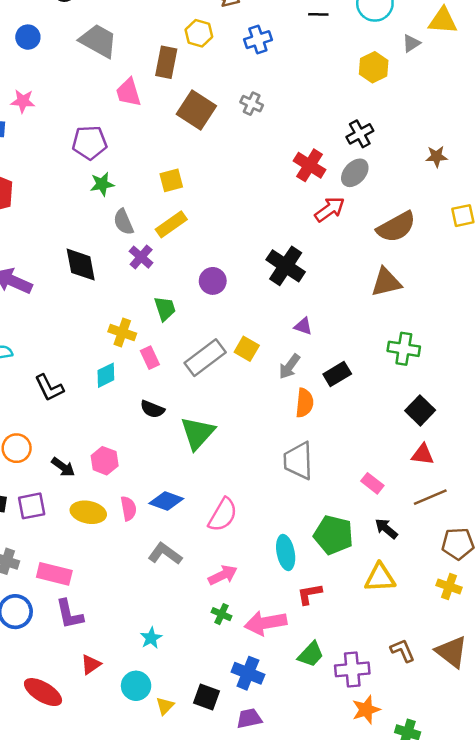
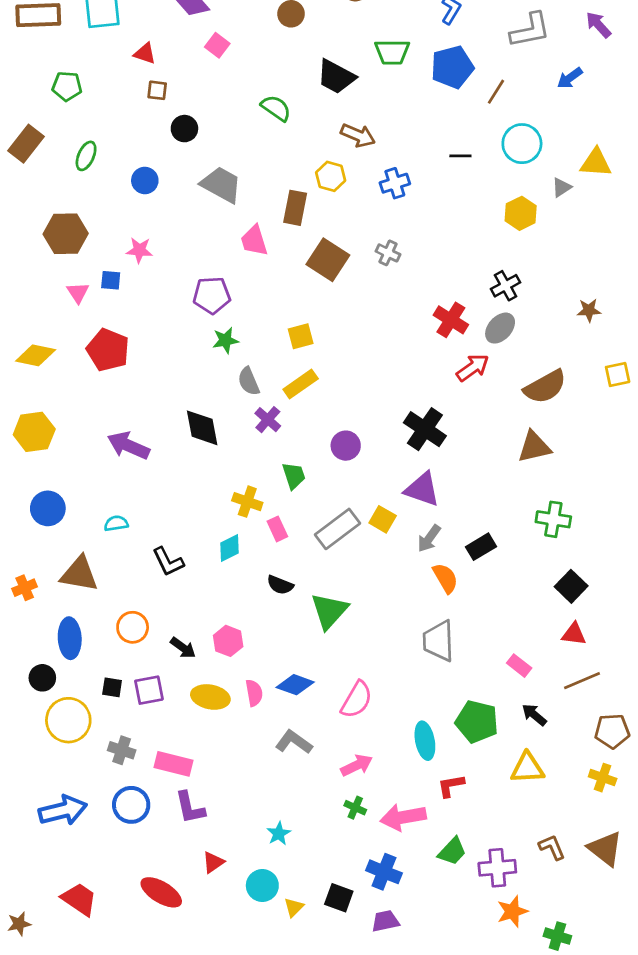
purple triangle: (303, 326) -> (422, 489), moved, size x1.8
orange semicircle: (304, 403) -> (445, 578), turned -36

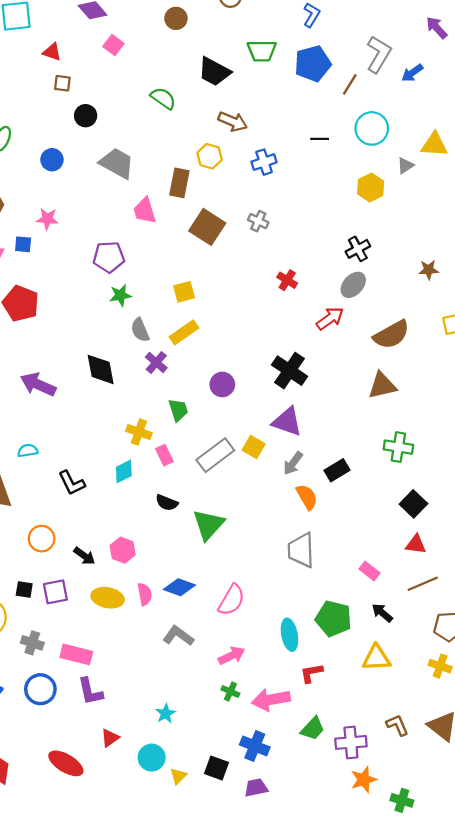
gray L-shape: (530, 30) -> (379, 54), moved, turned -48
red cross: (451, 320) -> (287, 280), moved, size x0.7

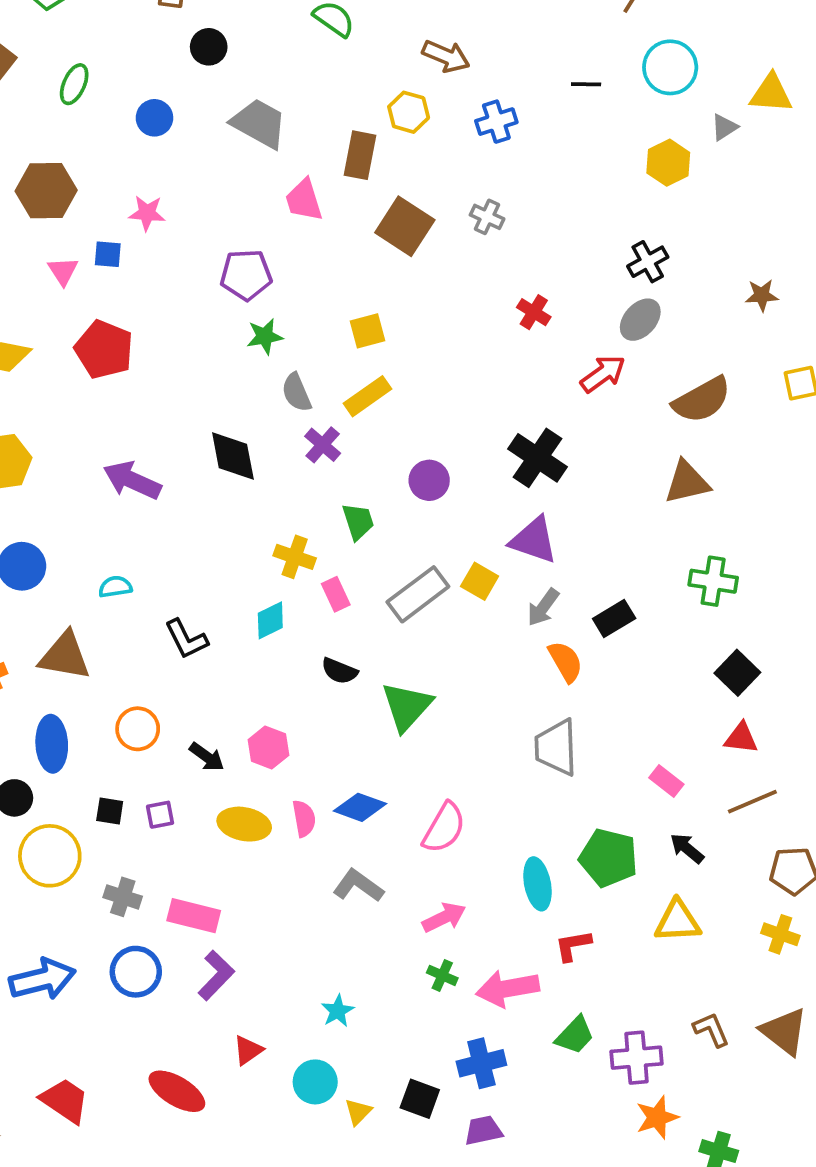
purple square: (55, 592) -> (160, 815), size x0.7
purple L-shape: (90, 692) -> (216, 975), turned -124
blue cross: (255, 746) -> (481, 1063), turned -36

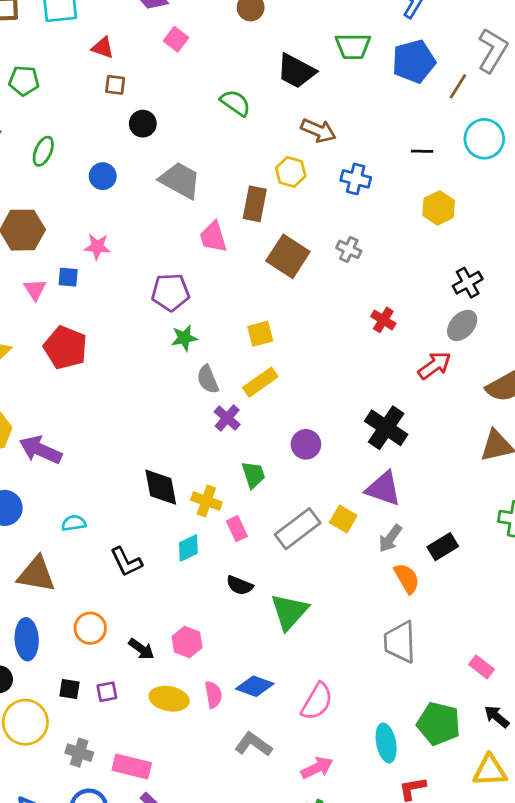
blue cross: (496, 122) -> (356, 179), turned 32
yellow hexagon: (668, 163) -> (439, 208), moved
black diamond: (233, 456) -> (161, 487), moved
purple arrow: (132, 480) -> (41, 450), moved

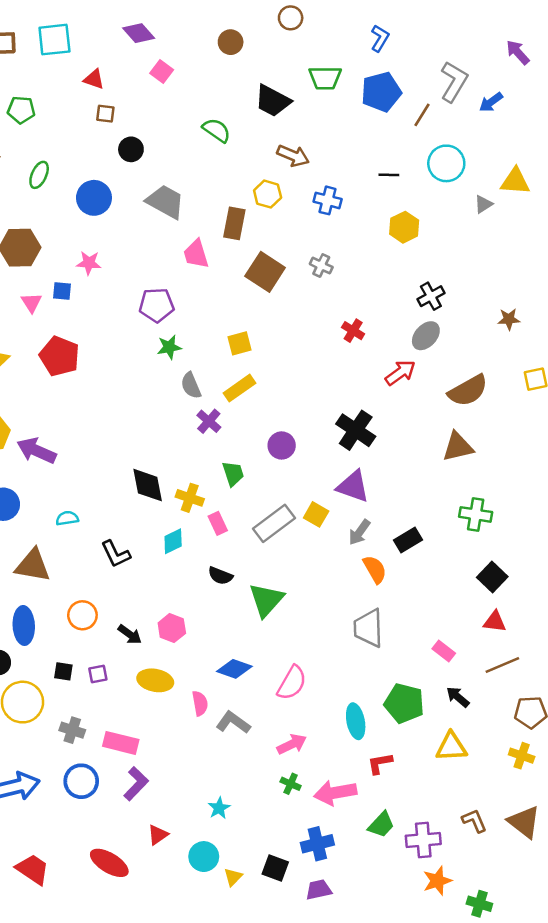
blue circle: (103, 176) -> (94, 198), size x1.4
pink semicircle: (213, 695) -> (200, 703), moved

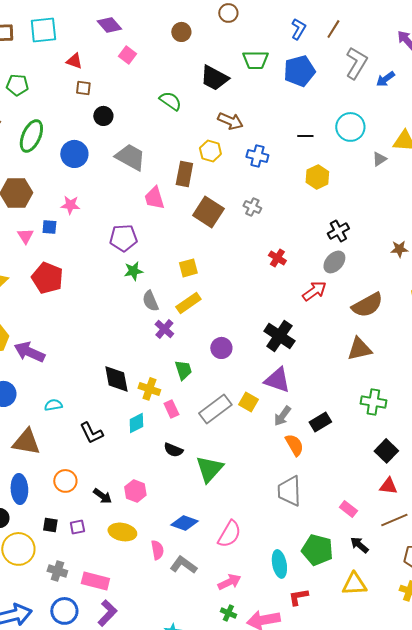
brown line: (422, 115) -> (333, 29), moved
green ellipse: (39, 175) -> (31, 136), size x1.5

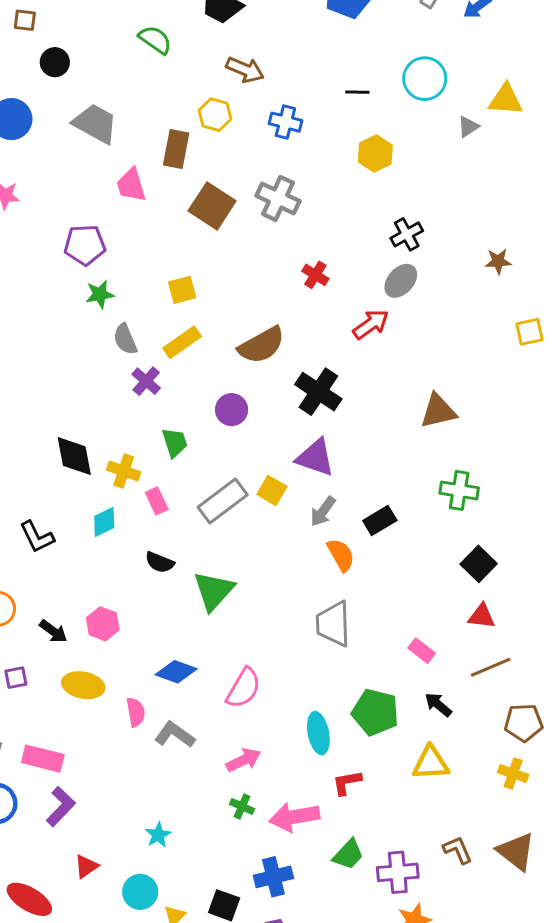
gray cross: (252, 207) -> (278, 198), size x1.6
brown semicircle: (367, 305) -> (261, 345), moved

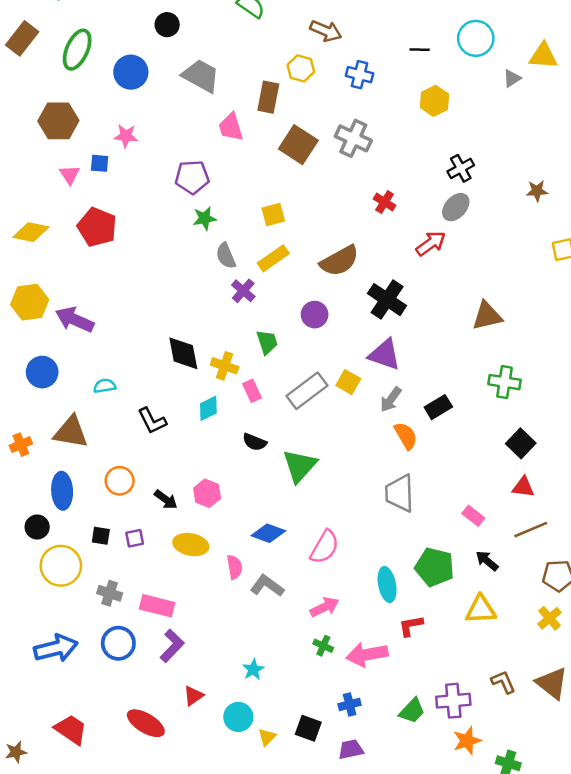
yellow cross: (513, 774) -> (549, 618), turned 30
green trapezoid: (348, 854) -> (412, 711), moved
blue cross: (273, 877) -> (350, 704), size x0.7

